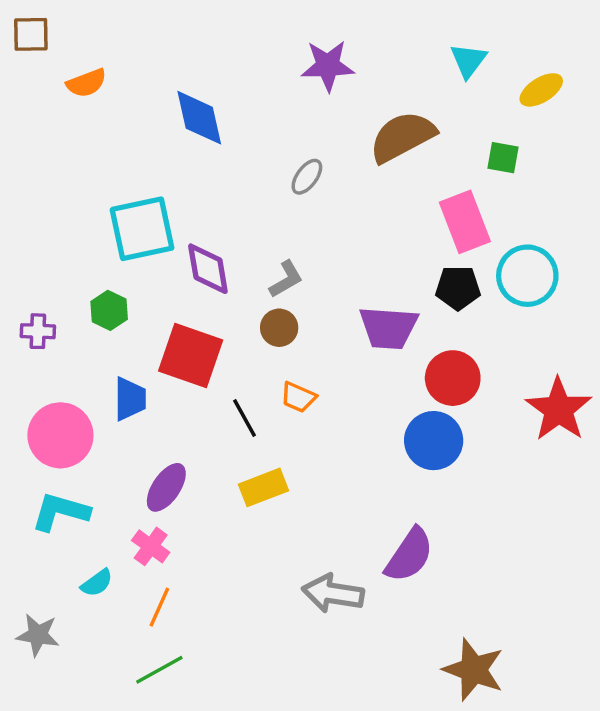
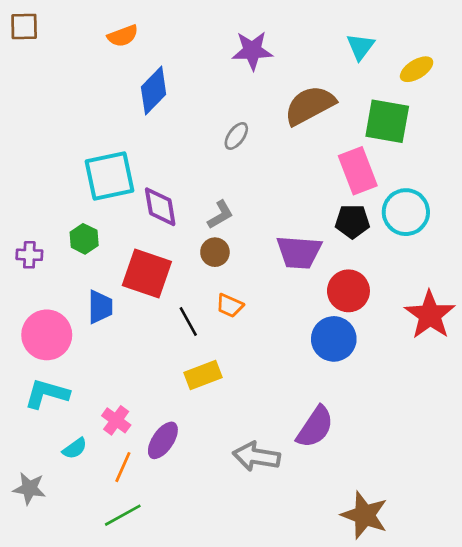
orange semicircle: (86, 83) -> (123, 36), moved
blue diamond: (199, 118) -> (154, 91), turned 57
green square: (503, 158) -> (387, 121), size x1.8
purple ellipse: (166, 487) -> (163, 440), moved

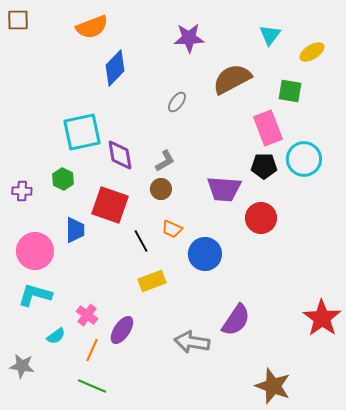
orange semicircle: (123, 36) -> (92, 27), size x1.4
green square: (387, 121) -> (290, 91), size x0.7
red star: (430, 315) -> (322, 318), moved
blue circle: (334, 339) -> (205, 254), moved
green line: (123, 515) -> (92, 386), turned 52

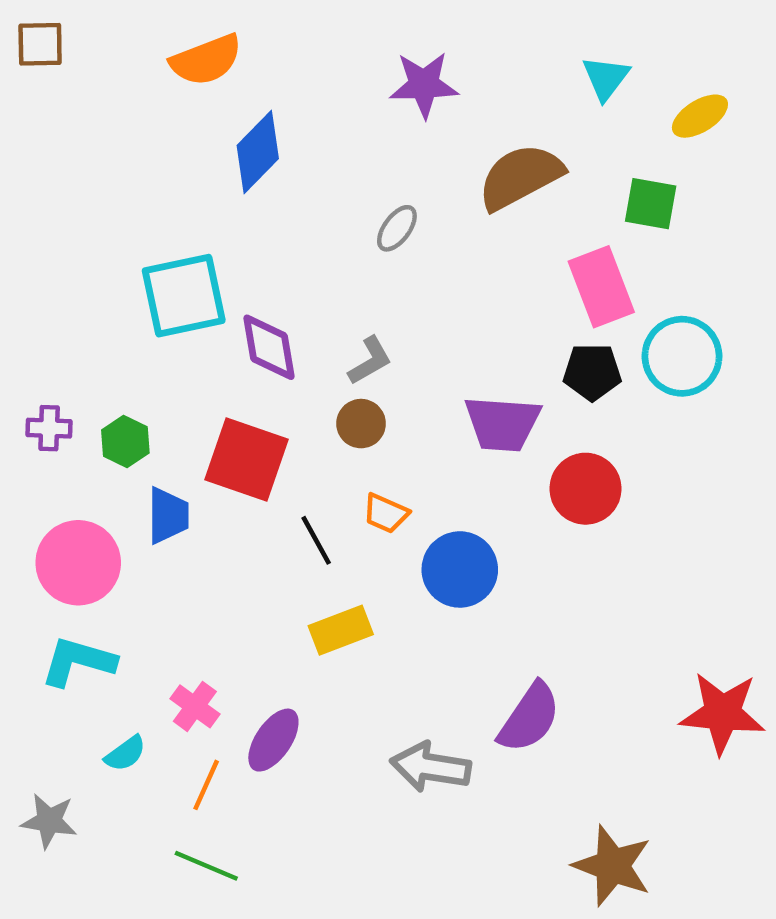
green hexagon: (63, 179) -> (125, 442), moved
red star: (322, 318) -> (722, 713), turned -30

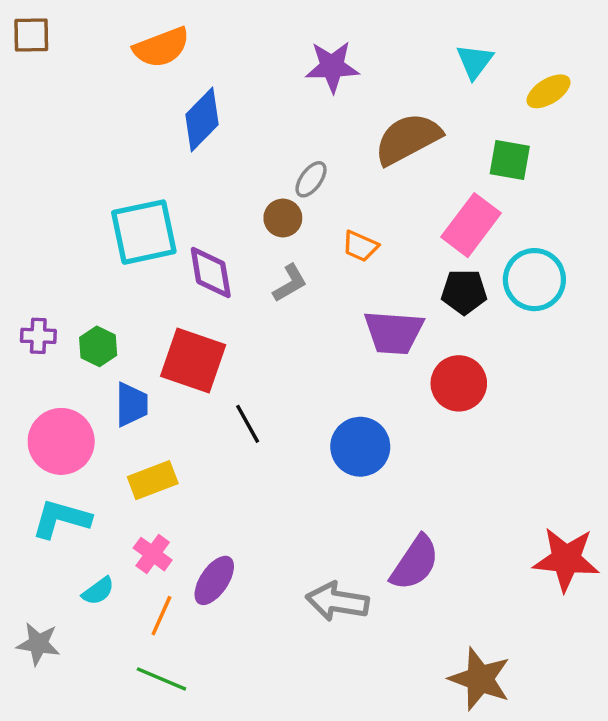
pink rectangle: (601, 287) -> (471, 225), turned 58
brown circle: (361, 424) -> (283, 218), moved
orange trapezoid: (386, 513) -> (360, 246), moved
yellow rectangle: (341, 630) -> (153, 480), moved

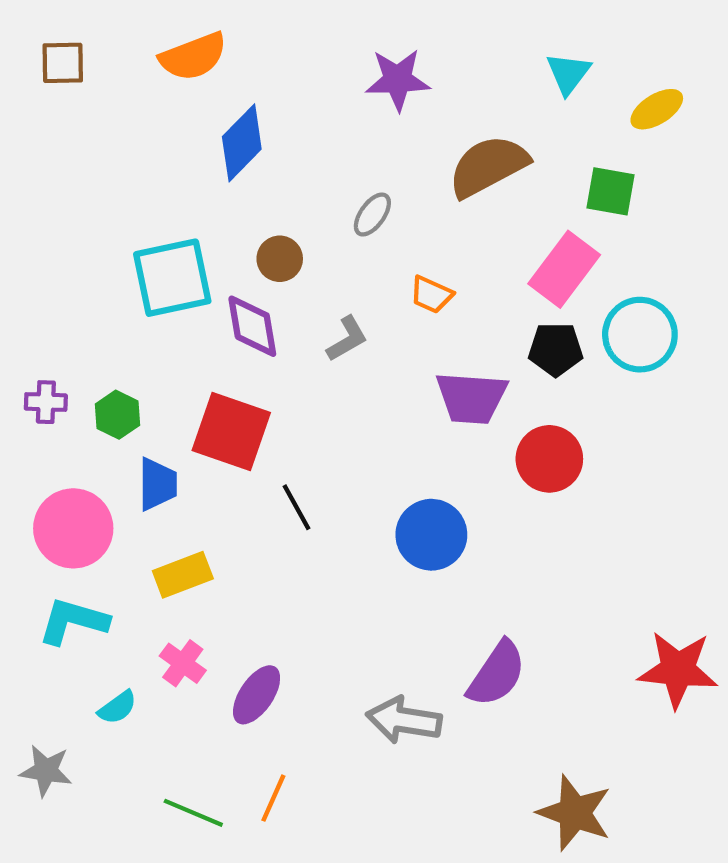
brown square: (31, 35) -> (63, 63), moved
brown circle: (283, 218) -> (280, 259), moved
orange line: (161, 616) -> (273, 798), moved

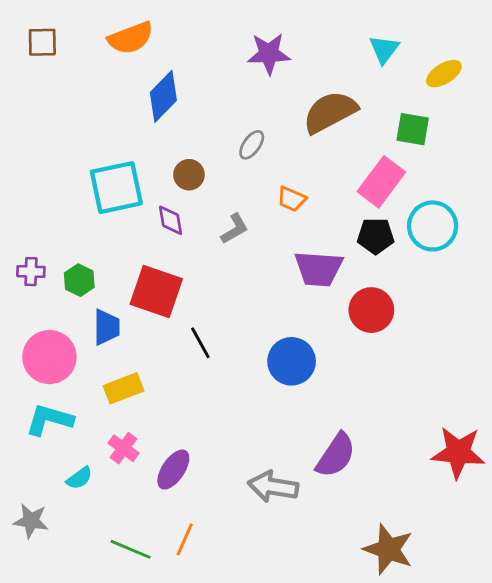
purple diamond: (252, 326) -> (170, 220), size x0.7

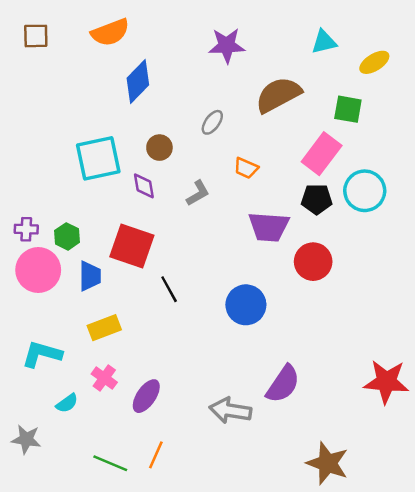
cyan triangle: (384, 49) -> (324, 42), turned 40
pink circle: (49, 357) -> (38, 270), moved

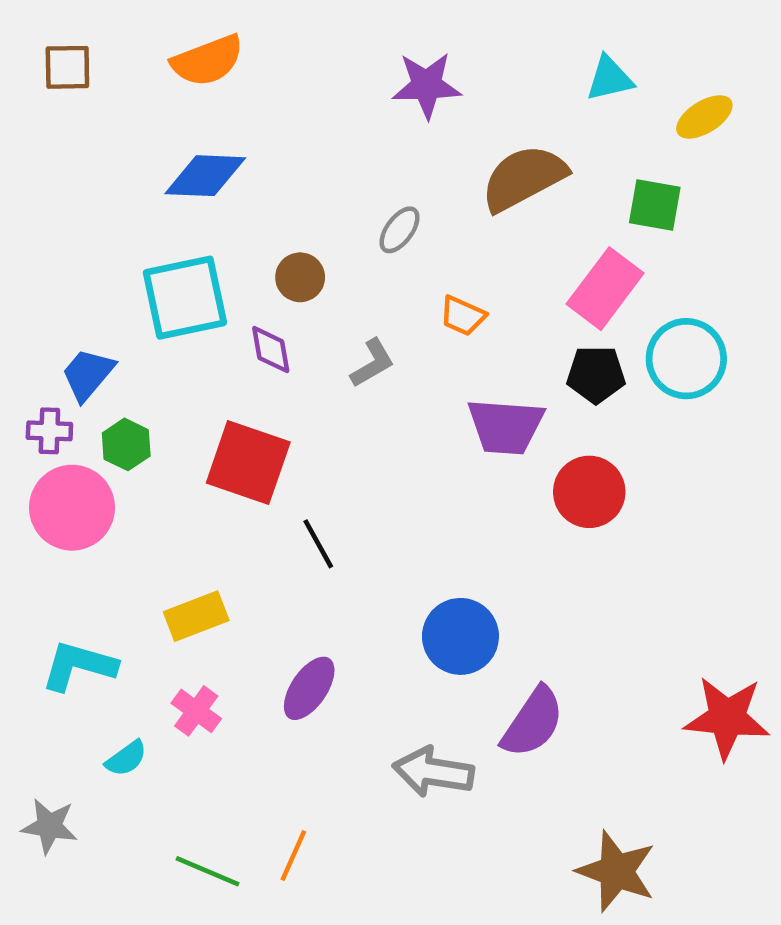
blue diamond: (138, 82) -> (205, 176), moved, turned 48
blue trapezoid: (90, 276) -> (88, 374), moved, turned -140
blue circle: (246, 305) -> (460, 636), moved
purple ellipse: (146, 396) -> (309, 688), moved

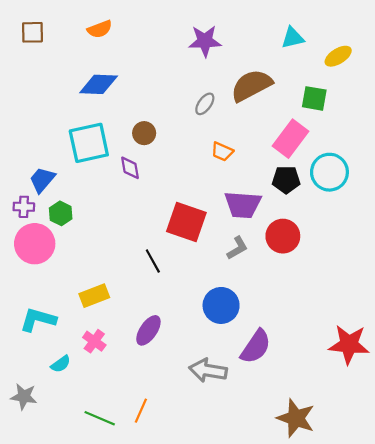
orange semicircle: (208, 60) -> (100, 29), size x0.7
gray ellipse: (399, 230) -> (205, 104), moved
gray L-shape: (372, 363) -> (237, 248), moved
red square: (248, 462) -> (186, 222), moved

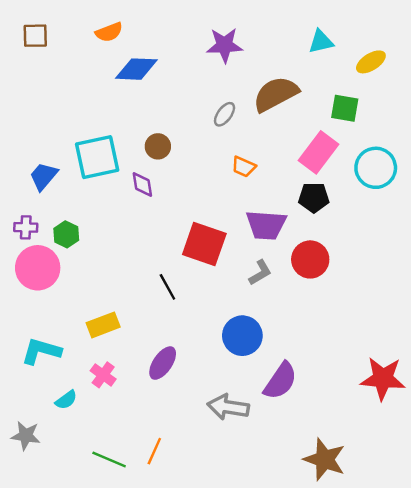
blue diamond: (99, 84) -> (136, 69), moved
cyan circle: (329, 172) -> (376, 168), moved
blue trapezoid: (42, 180) -> (44, 176), moved

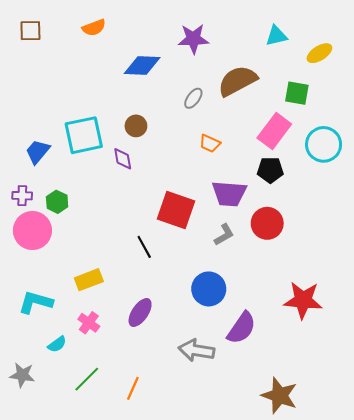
blue diamond: (136, 69) -> (142, 65), moved
red star: (383, 379) -> (303, 300), moved
green line: (109, 459) -> (87, 379), moved, turned -68

